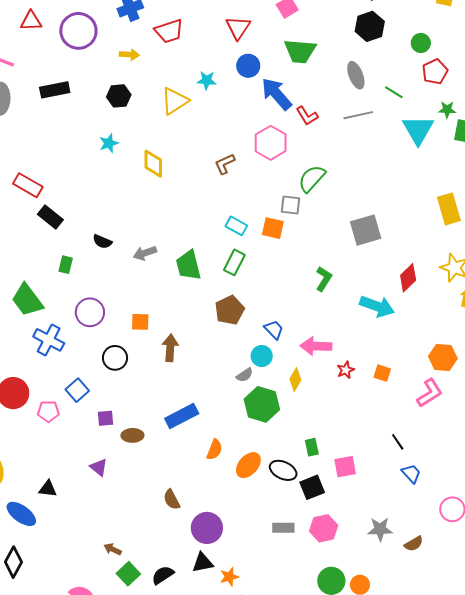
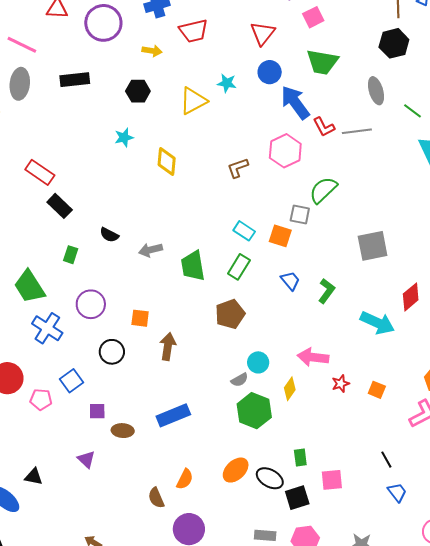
gray line: (358, 115) -> (357, 131), moved
blue trapezoid: (274, 330) -> (290, 281), moved
orange semicircle: (214, 450) -> (185, 479), moved

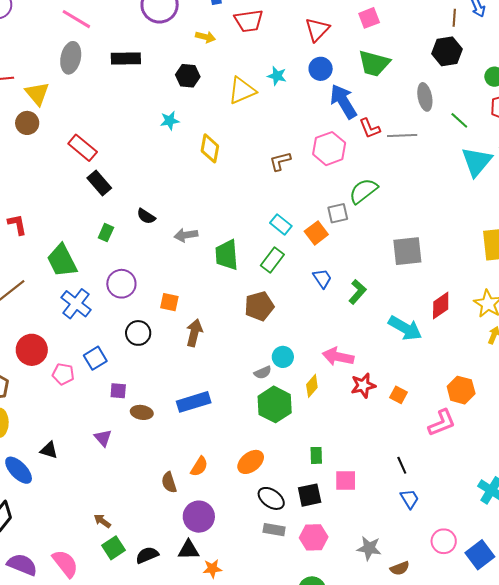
gray square: (300, 214) -> (338, 213), turned -30
orange square: (280, 236) -> (316, 233), turned 30
red star: (341, 384) -> (363, 385), size x1.4
black ellipse: (270, 478) -> (271, 498), moved

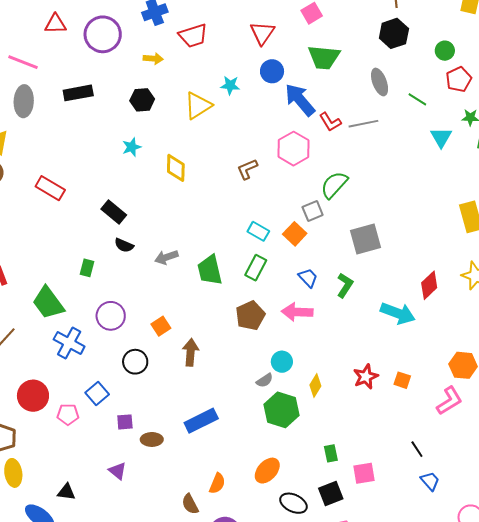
cyan triangle: (477, 162) -> (441, 137), size x0.7
black rectangle: (99, 183) -> (114, 212), moved
gray square: (407, 251) -> (366, 239), moved
orange square: (169, 302) -> (161, 326), turned -36
pink arrow: (338, 357) -> (297, 312), moved

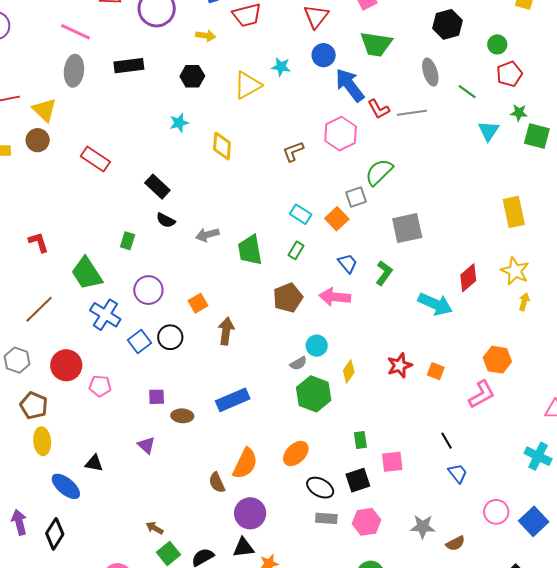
green rectangle: (256, 268) -> (296, 250), size x0.7
blue square: (97, 394) -> (139, 341), moved
orange semicircle: (217, 483) -> (245, 463), size x1.5

